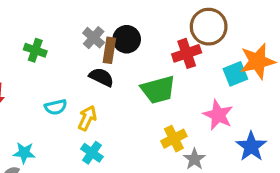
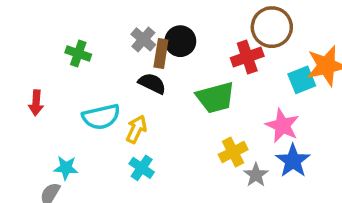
cyan semicircle: (56, 107) -> (101, 117), size x1.5
blue star: (251, 146) -> (293, 161), moved

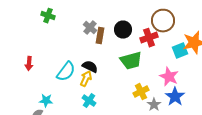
black circle: (180, 41) -> (123, 30), moved
green cross: (78, 53) -> (48, 16), moved
black semicircle: (152, 83) -> (90, 67), moved
cyan semicircle: (101, 117) -> (66, 72), turned -40

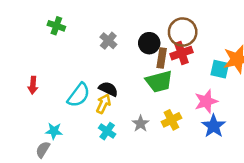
brown circle: (163, 21) -> (183, 32), moved
brown rectangle: (100, 36) -> (162, 58), moved
cyan square: (180, 51) -> (220, 69), turned 35
pink star: (169, 77) -> (206, 101), turned 30
gray star: (154, 105) -> (141, 124), moved

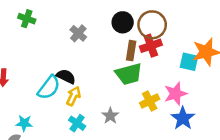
black circle: (149, 43) -> (123, 22), moved
black semicircle: (108, 89) -> (66, 76), moved
yellow cross: (171, 120) -> (150, 101), moved

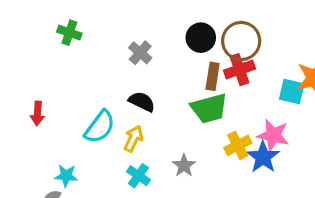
black semicircle: (66, 76) -> (142, 102), moved
pink star: (175, 94) -> (273, 135), turned 30
blue star: (183, 118) -> (263, 157), moved

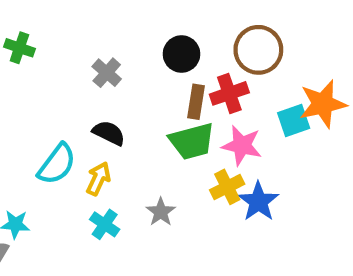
brown circle: (241, 41) -> (258, 50), moved
cyan square: (292, 91) -> (294, 120), turned -32
pink star: (273, 135) -> (242, 145), moved

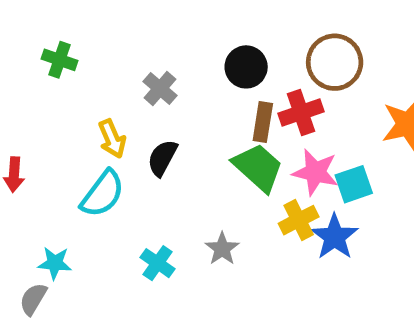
cyan square: (294, 120) -> (354, 184), moved
black semicircle: (109, 133) -> (162, 158), turned -88
green trapezoid: (192, 141) -> (258, 167), turned -123
yellow arrow: (98, 179) -> (112, 139), moved, turned 132

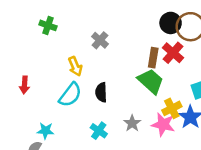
black circle: (246, 67) -> (171, 23), moved
red cross: (301, 112) -> (173, 53), turned -30
black semicircle: (162, 158) -> (101, 92), moved, turned -30
pink star: (315, 172) -> (163, 125), moved

